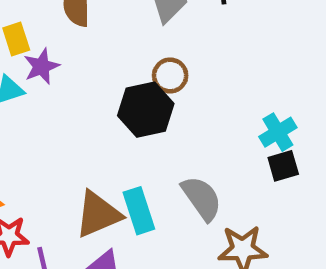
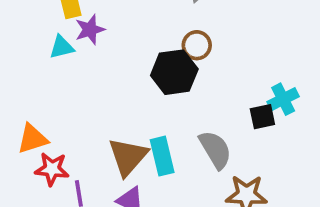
black square: (283, 166) -> (262, 117), moved
brown triangle: (98, 214) -> (128, 157), turned -30

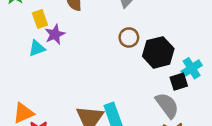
black hexagon: (174, 72) -> (158, 52), moved
gray semicircle: (215, 150) -> (167, 105), moved

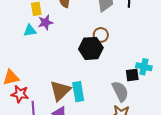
black hexagon: (158, 52) -> (91, 48), moved
cyan cross: (192, 68) -> (144, 67), turned 35

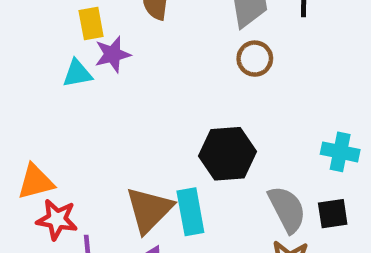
brown circle: (101, 35) -> (255, 59), moved
black hexagon: (91, 48) -> (227, 154), moved
black square: (132, 75) -> (333, 214), moved

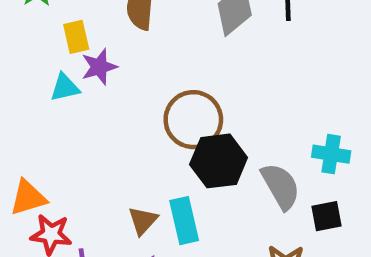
brown circle: (255, 59) -> (193, 120), moved, size x1.6
gray semicircle: (287, 209) -> (281, 186), moved
brown triangle: (149, 210) -> (143, 221), size x0.6

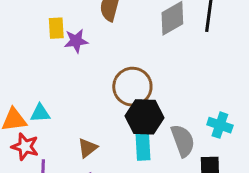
yellow rectangle: (76, 37) -> (56, 28), moved
cyan triangle: (65, 87) -> (40, 113), moved
cyan rectangle: (184, 221) -> (143, 145), moved

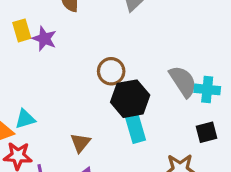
purple star: (76, 41) -> (44, 39), turned -30
brown circle: (132, 87) -> (111, 71), size x0.7
gray semicircle: (183, 141) -> (183, 81), moved

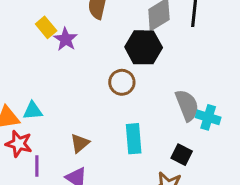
yellow rectangle: (22, 30) -> (46, 27), turned -35
black hexagon: (130, 99) -> (144, 47), moved
black square: (207, 132) -> (182, 155), moved, turned 30

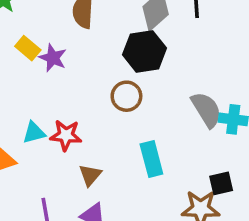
cyan triangle: (33, 111) -> (34, 133), moved
red star: (19, 144) -> (66, 135), moved
black square: (182, 155) -> (221, 183), moved, turned -30

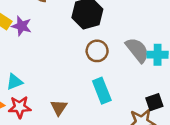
brown circle: (126, 96) -> (97, 51), moved
red star: (66, 135) -> (20, 107), moved

